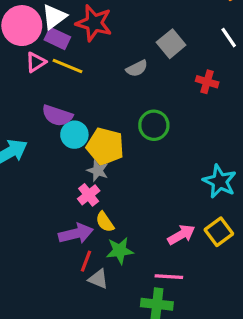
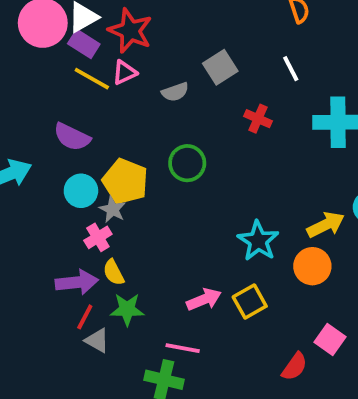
pink triangle: (36, 62) -> (125, 72), moved
cyan circle: (74, 135) -> (81, 191), moved

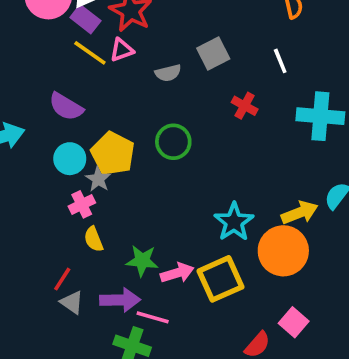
orange circle: (312, 266) -> (283, 251), size x1.4
purple arrow: (77, 282) -> (120, 300), moved
yellow square: (250, 302) -> (221, 279), size x1.4
green star: (127, 309) -> (142, 261), moved

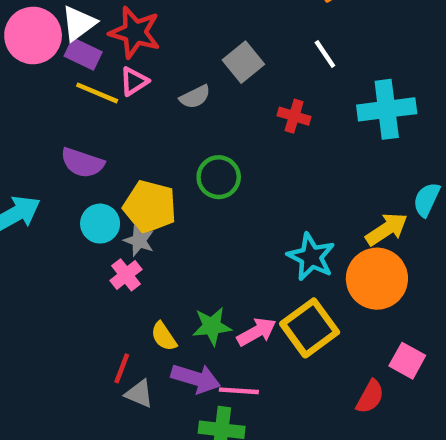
yellow semicircle: (94, 239) -> (164, 336), moved
purple arrow: (120, 300) -> (196, 378), turned 30

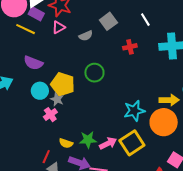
yellow line: (97, 93) -> (26, 29), moved
red cross: (294, 116) -> (130, 47), turned -32
yellow arrow: (387, 229) -> (169, 100), turned 30
cyan star: (311, 257) -> (134, 111), turned 30
yellow semicircle: (164, 336) -> (66, 143), turned -40

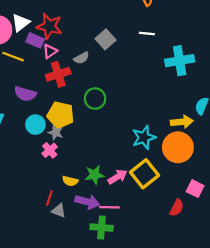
purple rectangle: (36, 14) -> (35, 40), moved
white line: (145, 20) -> (147, 34), turned -48
red cross: (130, 47) -> (58, 74), moved, size x1.5

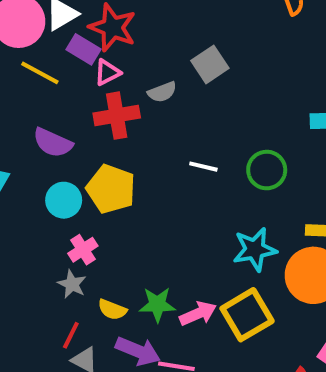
white line: (147, 34) -> (203, 167), moved
green circle: (95, 99) -> (267, 170), moved
gray star: (56, 133) -> (72, 284), moved

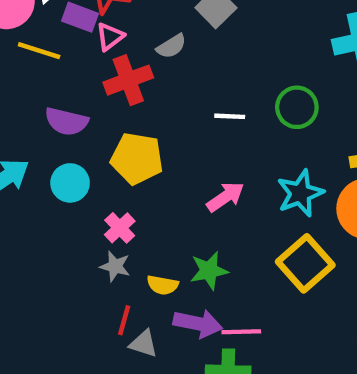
cyan circle: (64, 200) -> (70, 183), moved
pink arrow: (198, 314) -> (225, 197), moved

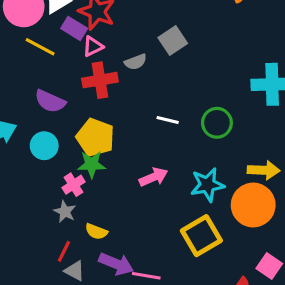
green star: (209, 271) -> (92, 164), moved

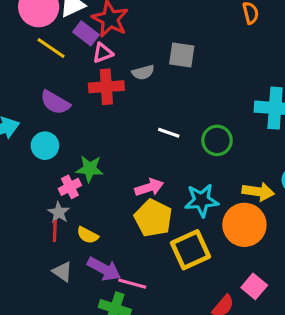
gray square: (173, 40) -> (182, 55), turned 36
yellow pentagon: (95, 137) -> (153, 218), moved
red line: (64, 251) -> (55, 231), moved, turned -30

